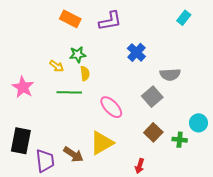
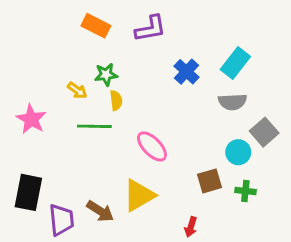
cyan rectangle: (184, 18) -> (235, 63), moved, size x1.5
gray square: (152, 97) -> (264, 132), moved
cyan circle: (198, 123) -> (238, 152), moved
brown square: (153, 132) -> (209, 181), turned 30

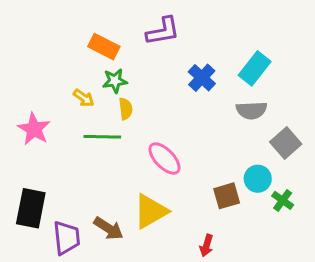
orange rectangle: (96, 26) -> (104, 47), moved
cyan circle: (238, 152) -> (258, 179), moved
green cross: (245, 191) -> (283, 200), moved, turned 30

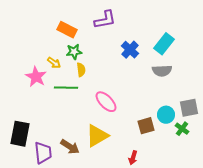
pink star: (34, 129) -> (36, 77), moved
gray square: (286, 143) -> (189, 108), moved, turned 30

